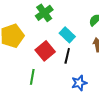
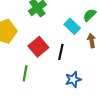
cyan rectangle: (67, 35) -> (72, 26), moved

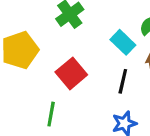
black line: (61, 52) -> (123, 81), moved

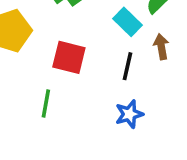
red square: (71, 73) -> (69, 57), turned -36

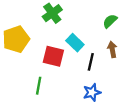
cyan rectangle: (128, 22) -> (75, 43), moved

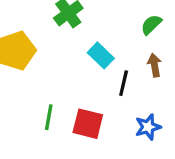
red square: (53, 56) -> (88, 124), moved
blue star: (92, 92) -> (148, 127), moved

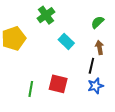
black line: (124, 83) -> (91, 66), moved
green line: (49, 117) -> (31, 89), moved

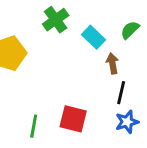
cyan rectangle: (66, 41) -> (93, 37), moved
brown arrow: (99, 47) -> (112, 63), moved

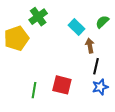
green cross: (56, 20) -> (38, 17), moved

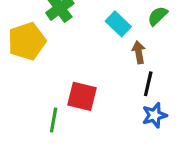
red square: (62, 85) -> (82, 96), moved

